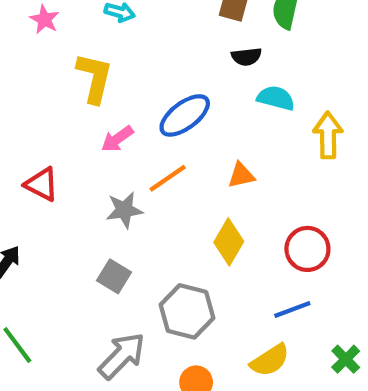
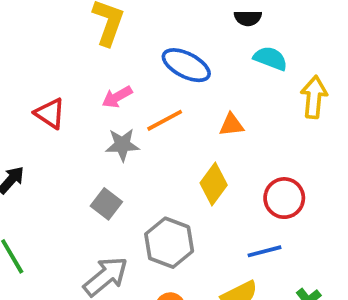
blue ellipse: (185, 115) -> (186, 65), turned 57
pink arrow: (117, 139) -> (117, 97), moved

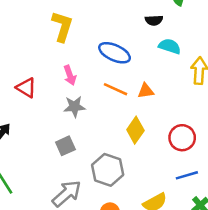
pink arrow: (117, 97) -> (70, 75), turned -78
orange line: (165, 120) -> (115, 89), moved, turned 55
gray square: (106, 204) -> (65, 146), turned 30
blue line: (265, 251) -> (187, 175), moved

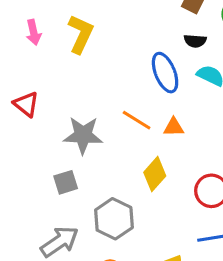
blue ellipse: (115, 53) -> (165, 73), moved, turned 36
pink arrow: (70, 75) -> (34, 32), moved
gray star: (74, 107) -> (83, 135), size x1.4

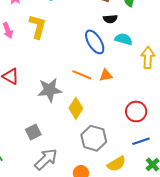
yellow diamond: (155, 174) -> (76, 108), moved
gray square: (66, 182) -> (33, 132), moved
gray hexagon: (114, 219) -> (94, 138), moved

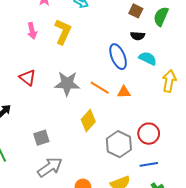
gray star: (50, 90) -> (67, 84), moved
gray hexagon: (94, 138) -> (119, 144), moved

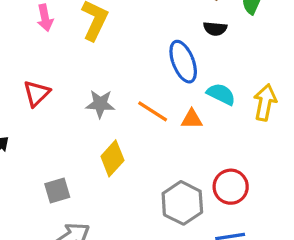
cyan semicircle: (148, 58) -> (221, 94), moved
red triangle: (28, 78) -> (37, 93), turned 36
gray star: (67, 84) -> (100, 104), size x0.7
yellow diamond: (88, 121) -> (112, 158), moved

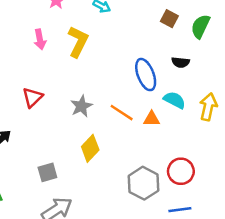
black semicircle: (215, 29) -> (181, 62), moved
gray star: (100, 104) -> (81, 106), turned -30

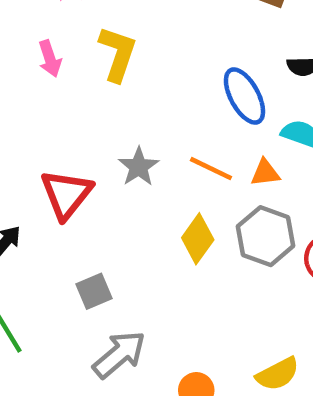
red triangle: (33, 97) -> (66, 194), moved, size x1.4
yellow diamond: (90, 148) -> (198, 239), moved
gray hexagon: (143, 183) -> (266, 236), moved

